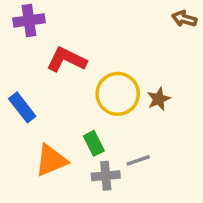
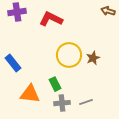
red L-shape: (67, 60) -> (51, 19), moved
orange triangle: (51, 160) -> (30, 94), turned 30
gray line: (138, 160) -> (86, 102), moved

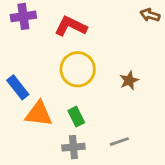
yellow circle: (69, 55) -> (78, 69), moved
orange triangle: (30, 94) -> (39, 114), moved
gray cross: (62, 103) -> (73, 147), moved

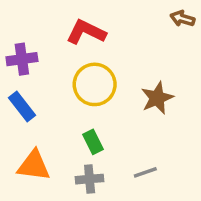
purple cross: (23, 16) -> (22, 59), moved
brown star: (129, 80) -> (157, 98), size x1.4
orange triangle: (39, 114) -> (34, 166), moved

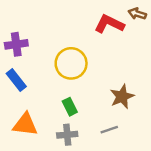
red L-shape: (86, 32) -> (109, 24), moved
brown star: (157, 98) -> (122, 97), moved

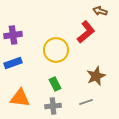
brown arrow: (137, 14) -> (100, 11), moved
red L-shape: (109, 24) -> (86, 32), moved, turned 115
blue rectangle: (16, 80) -> (13, 63), turned -72

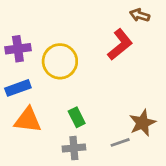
yellow circle: (56, 50) -> (60, 61), moved
brown star: (96, 76) -> (142, 123), moved
orange triangle: (20, 98) -> (28, 120), moved

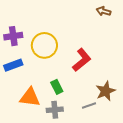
red L-shape: (120, 45) -> (82, 60), moved
orange triangle: (28, 120) -> (30, 97), moved

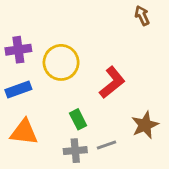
brown arrow: (104, 11) -> (142, 16), turned 48
orange triangle: (30, 97) -> (24, 132), moved
gray line: (89, 106) -> (107, 145), moved

